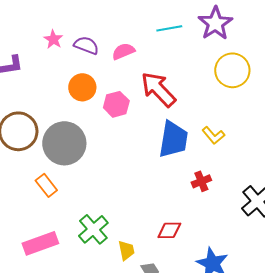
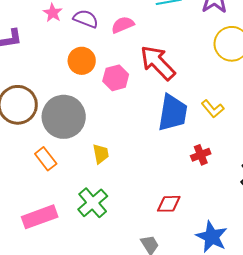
yellow trapezoid: (126, 250) -> (101, 154), moved

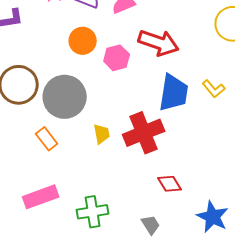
red arrow: (158, 63) -> (159, 43), turned 153
red cross: (201, 155) -> (144, 133), moved, size x2.0
green cross: (93, 203) -> (93, 212), moved, turned 32
red diamond: (169, 204) -> (170, 184), turned 60

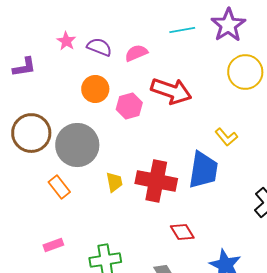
blue trapezoid: (174, 93) -> (203, 170), moved
red cross: (144, 133) -> (156, 181), turned 33
pink rectangle: (41, 197) -> (53, 245), size x0.6

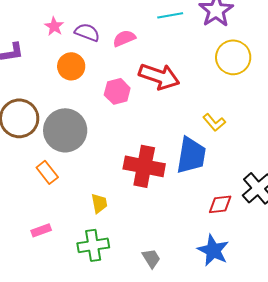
orange circle: (95, 89) -> (71, 66), moved
yellow trapezoid: (114, 182) -> (99, 203), moved
red diamond: (182, 232) -> (220, 204), moved, turned -65

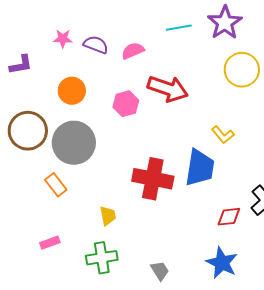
pink star: (54, 26) -> (63, 39), turned -30
orange circle: (71, 66) -> (72, 91), moved

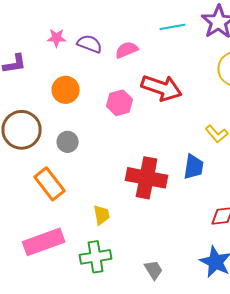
gray circle: (74, 143) -> (68, 142), size x0.5
blue trapezoid: (200, 168) -> (194, 167), size x0.7
orange rectangle: (56, 185) -> (50, 184), size x1.4
pink rectangle: (50, 243) -> (44, 242), size x2.0

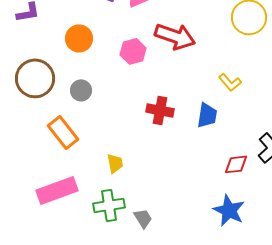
red cross: (147, 178) -> (160, 110), moved, size x0.7
gray trapezoid: (154, 270) -> (143, 218), moved

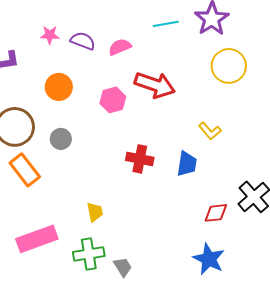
orange rectangle: (63, 132) -> (25, 170), moved

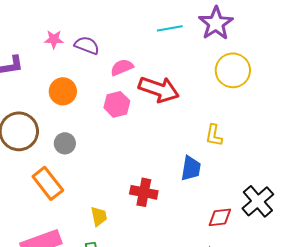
pink semicircle: (120, 47) -> (122, 67), moved
yellow L-shape: (210, 131) -> (214, 135), turned 50
red cross: (140, 159) -> (144, 192), moved
orange rectangle: (25, 170) -> (48, 183), moved

